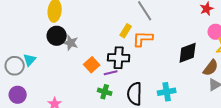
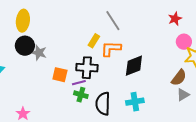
black diamond: (188, 53) -> (134, 66), moved
orange square: (92, 65) -> (60, 75), turned -35
green cross: (105, 92) -> (81, 95), moved

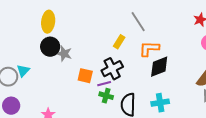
orange L-shape: (111, 49) -> (149, 49), moved
black cross: (87, 68) -> (112, 69), turned -30

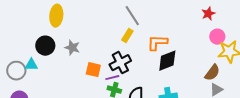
gray line: (138, 22) -> (132, 16), moved
black circle: (50, 47) -> (45, 46), moved
cyan triangle: (23, 71) -> (31, 65), turned 48

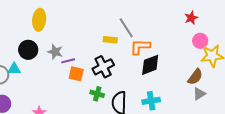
gray line: (132, 16) -> (126, 28), moved
yellow rectangle: (127, 36) -> (110, 40), turned 64
purple line: (112, 78) -> (68, 61), moved

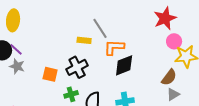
red star: (191, 18) -> (165, 18), size x1.6
gray star: (55, 52) -> (17, 66), moved
purple line: (68, 61) -> (16, 49), moved, turned 56
green cross: (97, 94) -> (71, 94), turned -32

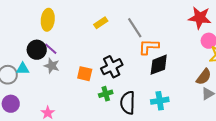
red star: (165, 18) -> (200, 18), turned 30
yellow rectangle: (84, 40) -> (101, 23), moved, turned -40

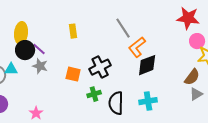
yellow ellipse: (48, 20) -> (21, 33), moved
yellow rectangle: (101, 23) -> (73, 31), moved, turned -64
orange L-shape: (149, 47) -> (137, 47), turned -40

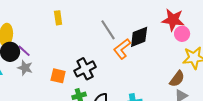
yellow rectangle: (73, 31) -> (58, 18), moved
pink circle: (197, 41) -> (182, 34), moved
black diamond: (147, 65) -> (139, 37), moved

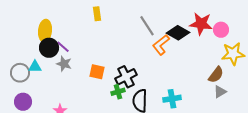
red star: (173, 20) -> (201, 24), moved
black diamond: (139, 37) -> (178, 33), turned 50
black cross: (85, 69) -> (126, 77), moved

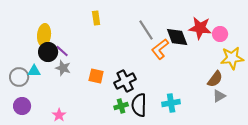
black diamond: (178, 33) -> (177, 37), turned 40
green cross: (118, 92) -> (121, 106), moved

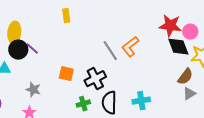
gray line: (146, 30) -> (110, 51), moved
black diamond: (177, 37) -> (178, 47), moved
gray star: (63, 68) -> (33, 90), moved
green cross: (121, 106) -> (83, 104), moved

